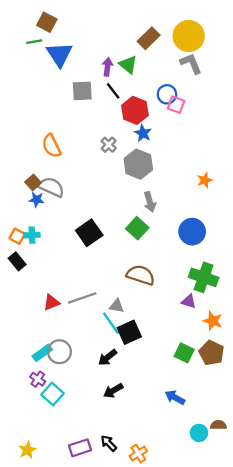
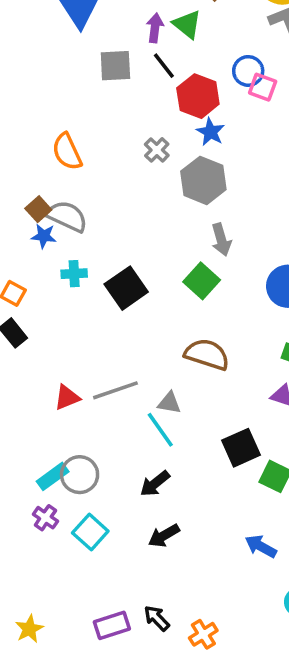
cyan cross: (32, 235) -> (74, 274), moved
black square: (129, 332) -> (241, 448), moved
cyan square: (53, 394) -> (90, 532), moved

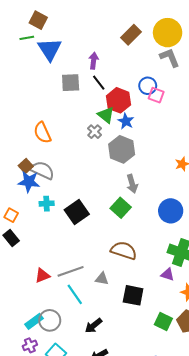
green triangle: (187, 24) -> (106, 115), moved
blue star: (44, 236) -> (29, 182), size x1.5
cyan line: (160, 430) -> (75, 294), moved
black square: (241, 448) -> (133, 295), moved, turned 35
purple cross: (45, 518) -> (30, 345), turned 32

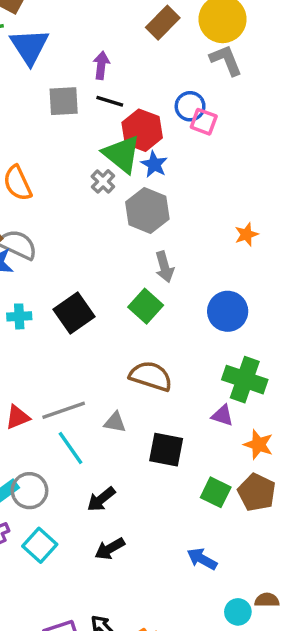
black line: (99, 83) -> (110, 101), turned -35
green triangle: (106, 115) -> (122, 154), size x1.4
cyan cross: (47, 204) -> (19, 316), moved

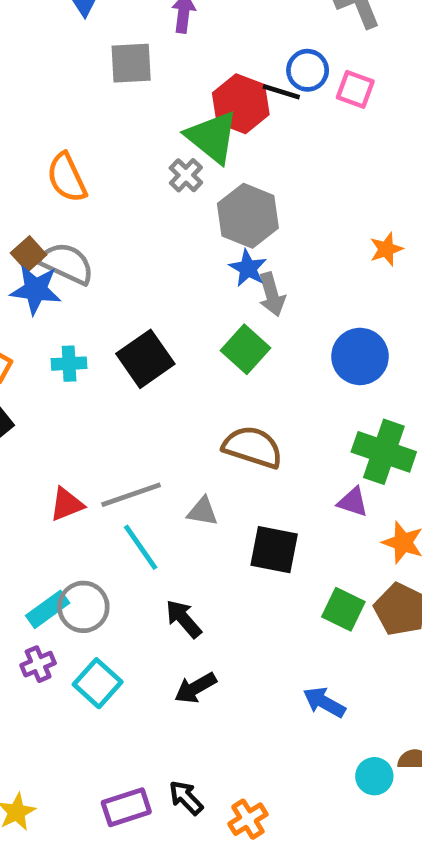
black line: (110, 101) -> (281, 92), moved
pink square: (204, 122) -> (355, 89), moved
blue star: (154, 164) -> (248, 268), moved
black arrow: (101, 499) -> (184, 619), turned 88

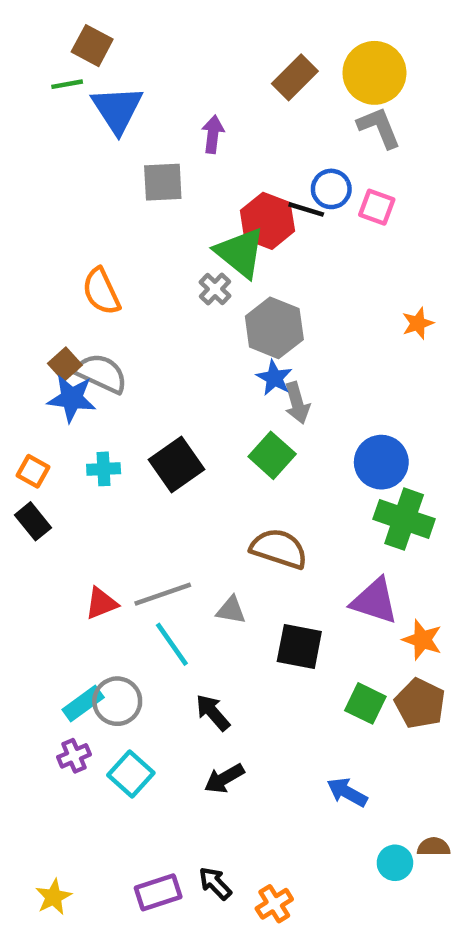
orange star: (386, 249) -> (418, 323), moved
green cross: (384, 452) -> (404, 519), moved
purple triangle: (353, 502) -> (374, 601), size x1.6

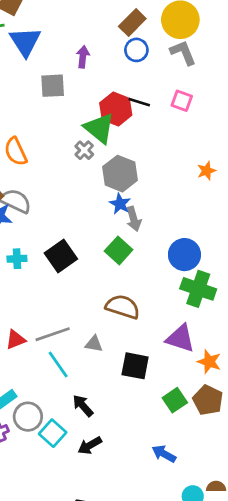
blue circle: (331, 189) -> (136, 50), moved
gray circle: (117, 701) -> (28, 417), moved
green square: (365, 703) -> (175, 400), turned 30
cyan square: (131, 774) -> (53, 433), moved

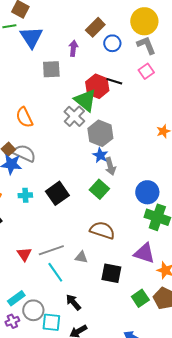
brown rectangle: (132, 22) -> (95, 27), moved
pink square: (182, 101) -> (146, 71), moved, turned 35
gray cross: (84, 150) -> (74, 116), size x1.5
red triangle: (16, 340) -> (24, 254), turned -42
cyan square: (53, 433) -> (51, 322), turned -36

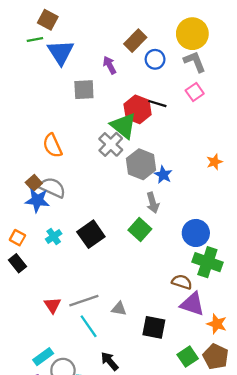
purple arrow: (73, 48) -> (110, 65), turned -35
blue star: (100, 155) -> (163, 175), moved
cyan cross: (25, 195) -> (54, 236), turned -32
brown semicircle: (102, 230) -> (182, 282), moved, size x0.7

